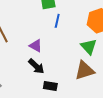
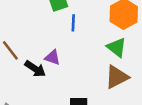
black arrow: (36, 66) -> (35, 69), moved

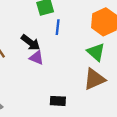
black arrow: (35, 69) -> (31, 43), moved

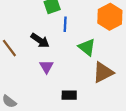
green triangle: (96, 52) -> (87, 47), moved
purple triangle: (37, 58) -> (46, 67), moved, turned 40

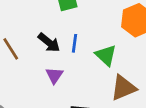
blue line: (65, 24) -> (75, 43), moved

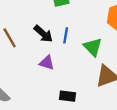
purple triangle: (54, 75) -> (47, 63), turned -49

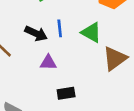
black rectangle: (68, 96) -> (66, 93), moved

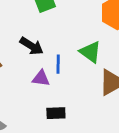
blue line: (60, 28) -> (58, 64), moved

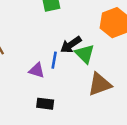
black arrow: (32, 46) -> (71, 45), moved, turned 105

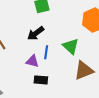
black arrow: (71, 45) -> (36, 33), moved
black rectangle: (45, 104) -> (41, 80), moved

